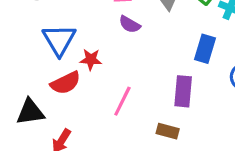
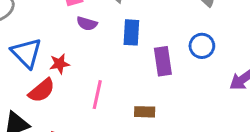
blue rectangle: (205, 49) -> (131, 32), moved
purple rectangle: (183, 91) -> (163, 61), moved

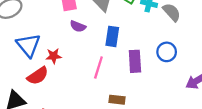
pink line: (97, 95) -> (98, 68), moved

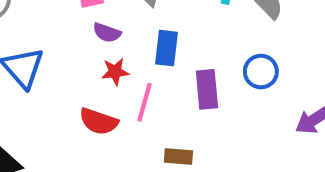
red star: (54, 56) -> (115, 72), moved
red semicircle: (38, 76) -> (99, 121), moved, turned 55

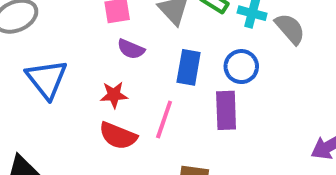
red star: (115, 72) -> (114, 95), moved
blue circle: (261, 72) -> (241, 67), moved

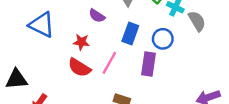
blue triangle: (47, 79) -> (42, 25), turned -36

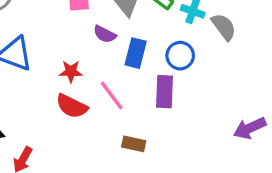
purple semicircle: (97, 16) -> (105, 34), moved
pink line: (109, 63) -> (112, 95), turned -60

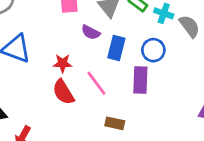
red semicircle: (72, 106) -> (63, 92), turned 32

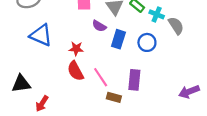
purple rectangle: (140, 80) -> (134, 80), moved
pink line: (96, 83) -> (101, 77), moved

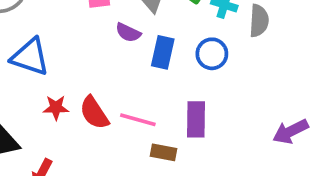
gray semicircle: (176, 26) -> (259, 21), turned 42
red star: (76, 49) -> (56, 108), moved
pink line: (101, 77) -> (138, 120), turned -36

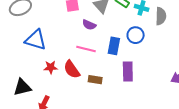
blue rectangle: (163, 52) -> (114, 46), moved
pink line: (138, 120) -> (86, 49), moved
brown rectangle: (163, 152) -> (95, 80), moved

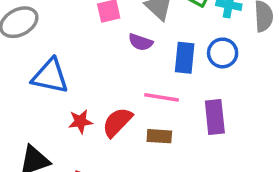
blue rectangle: (114, 46) -> (185, 58), moved
pink line: (86, 49) -> (161, 97), moved
red semicircle: (72, 69) -> (117, 122), turned 84

